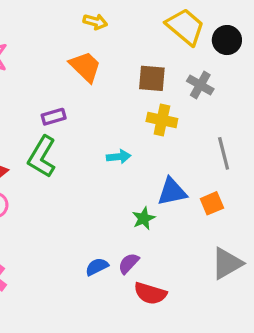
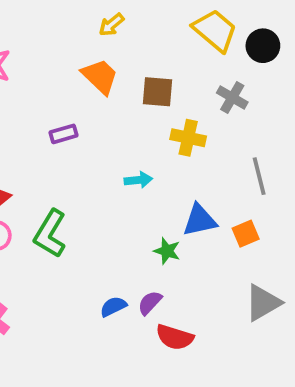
yellow arrow: (95, 22) -> (111, 25), turned 125
brown square: (152, 78) -> (157, 92), moved
green L-shape: (42, 157) -> (50, 234), moved
green star: (144, 218) -> (167, 251), turned -30

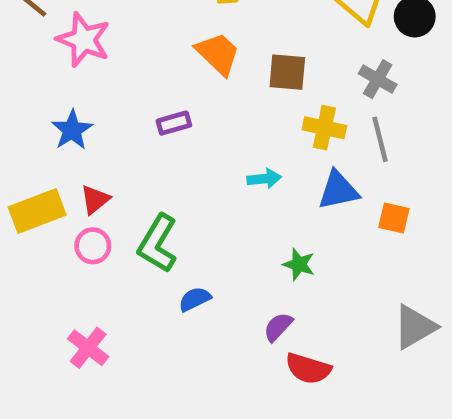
gray line: (259, 176) -> (380, 139), moved
blue triangle: (200, 220) -> (338, 190), moved
orange square: (246, 234) -> (394, 218), moved, turned 36
blue semicircle: (113, 307) -> (195, 299), moved

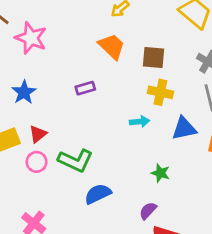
yellow cross: (324, 128) -> (160, 92), moved
green L-shape: (158, 243) -> (75, 161), turned -96
blue semicircle: (195, 299) -> (98, 194), size x1.4

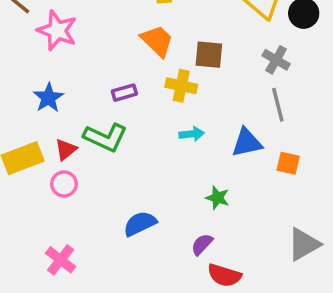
yellow cross: (160, 92) -> (181, 86), moved
green L-shape: (75, 161) -> (105, 137), moved

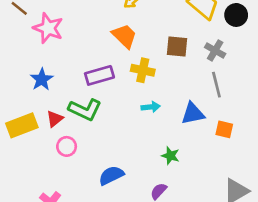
brown square: (209, 55) -> (177, 47), moved
purple rectangle: (124, 93) -> (99, 75), size x1.5
pink circle: (64, 184) -> (67, 146), moved

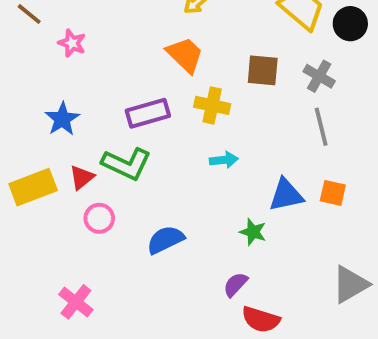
pink star: (48, 28) -> (72, 43), size x0.6
blue triangle: (193, 114) -> (286, 195), moved
blue semicircle: (111, 175) -> (165, 240), moved

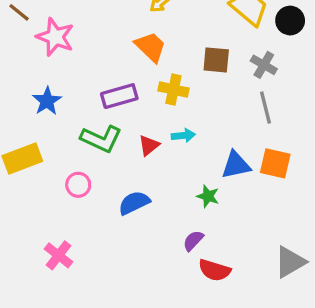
pink star: (72, 43) -> (55, 37), size x1.6
red triangle: (82, 177) -> (149, 145), moved
orange square: (333, 193) -> (275, 163), size x1.4
gray triangle: (350, 284) -> (290, 262), moved

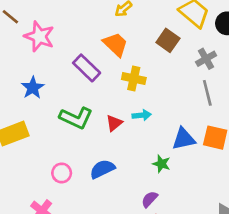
brown square: (216, 60) -> (168, 40), moved, turned 30
gray cross: (264, 65) -> (206, 59), turned 30
purple rectangle: (119, 96) -> (87, 68), moved, turned 60
pink circle: (78, 185) -> (62, 173), moved

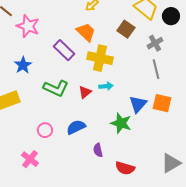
yellow cross: (134, 78) -> (100, 58), size x1.4
blue triangle: (184, 139) -> (138, 104), turned -36
green star: (161, 164) -> (121, 123), size x1.5
purple semicircle: (150, 199) -> (98, 150), moved, turned -56

